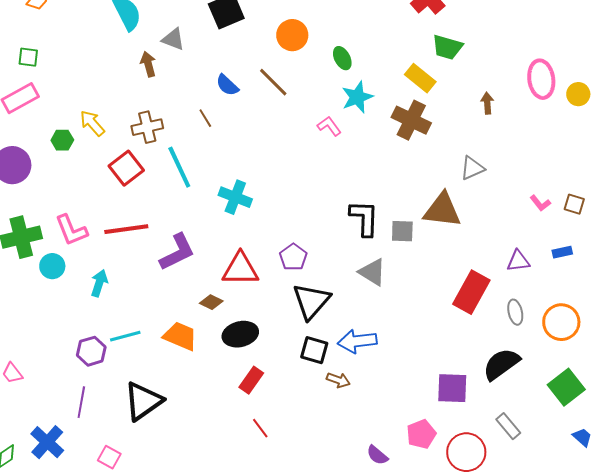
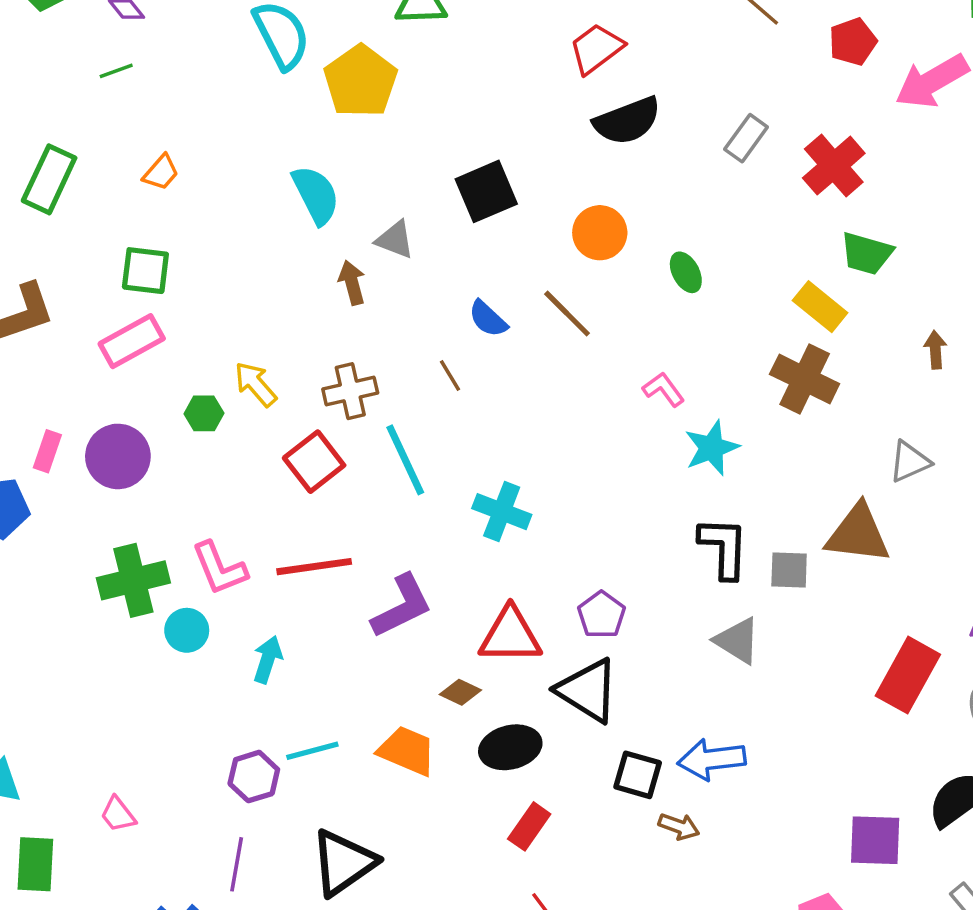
green square: (28, 57) -> (145, 271), size x1.4
cyan star: (357, 97) -> (712, 448), moved
black triangle: (311, 301) -> (588, 691), moved, turned -39

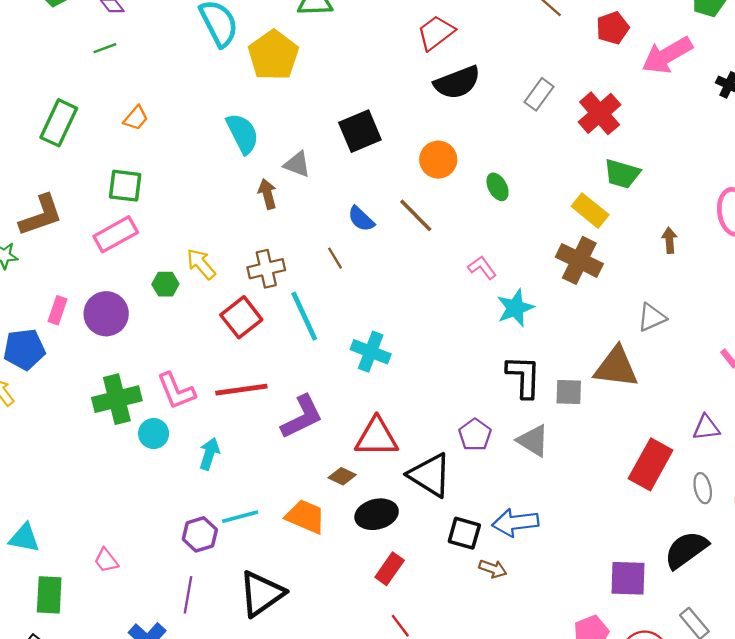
purple pentagon: (601, 615) -> (475, 435), moved

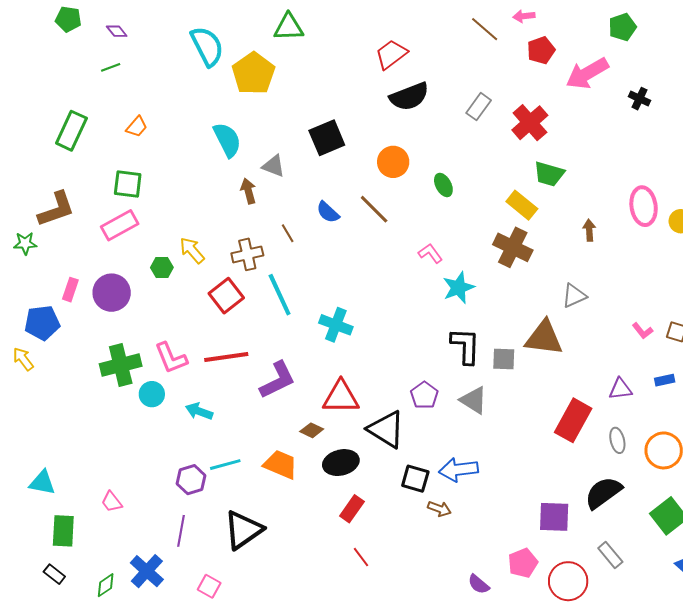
brown line: (335, 258) -> (288, 233), moved
cyan arrow: (209, 454) -> (199, 411), turned -88

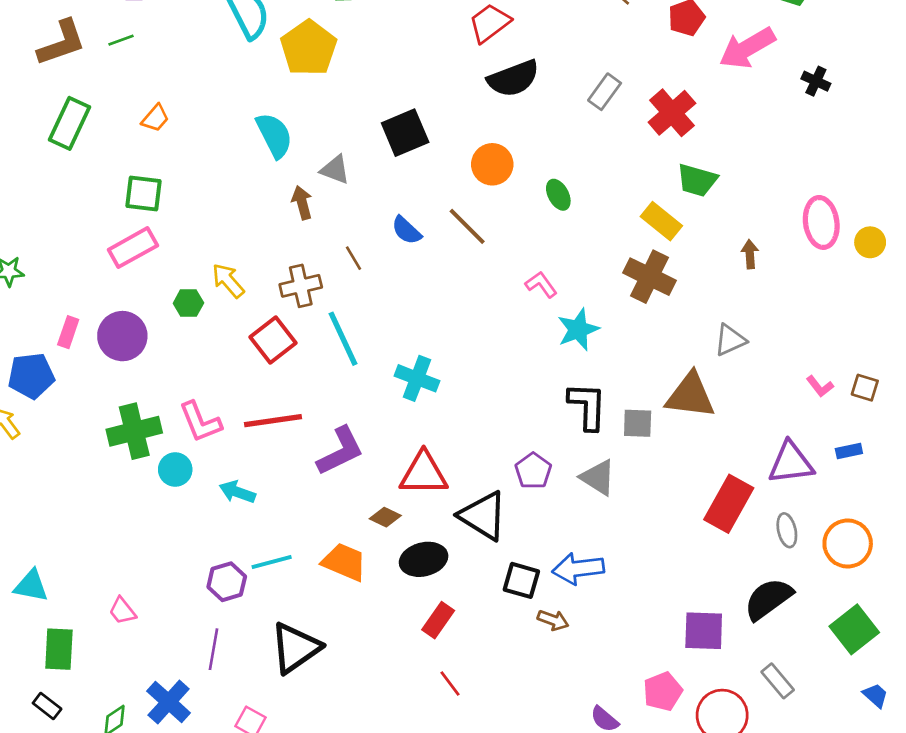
brown L-shape: (56, 209) -> (62, 43), moved
purple triangle: (620, 389) -> (791, 463), size x1.5

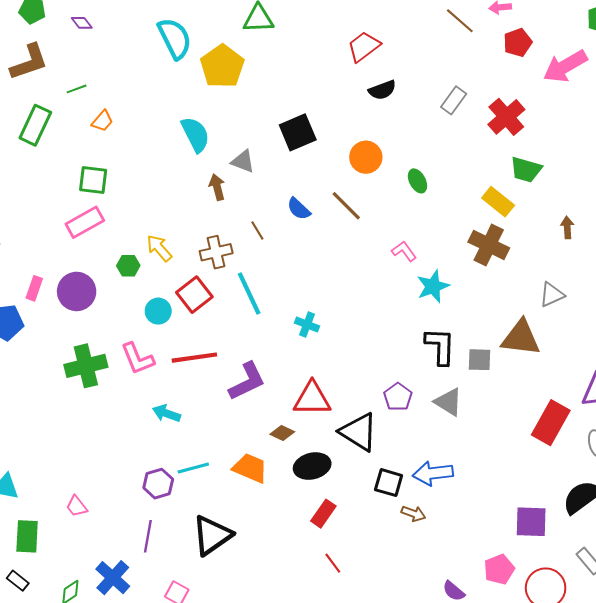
green line: (121, 40) -> (77, 89), moved
black semicircle: (513, 78) -> (382, 90), size x0.7
cyan cross: (417, 378) -> (307, 325), size x0.7
cyan circle: (175, 470) -> (158, 311), moved

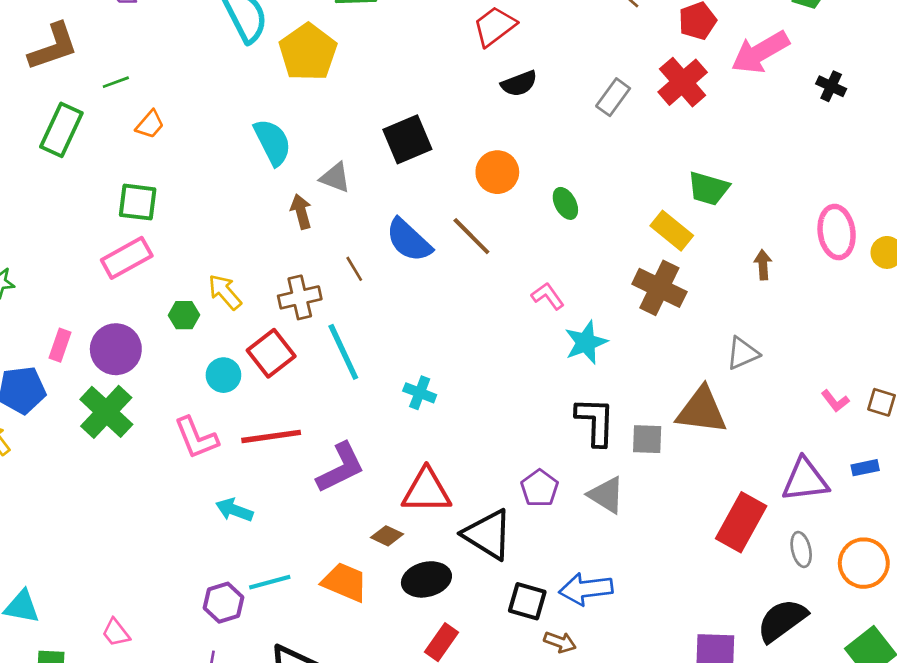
red cross: (506, 117) -> (683, 82), moved
blue semicircle: (299, 209) -> (409, 240), size x1.5
green cross: (86, 366) -> (106, 412), moved, turned -33

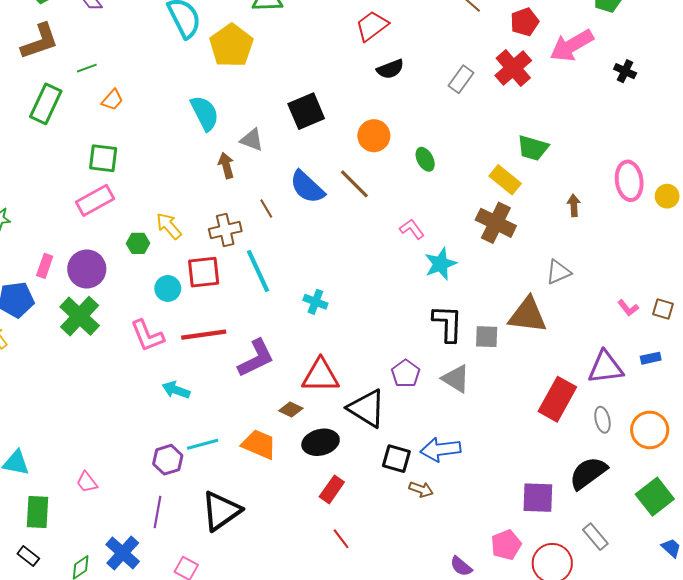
red square: (271, 353) -> (204, 272), turned 32

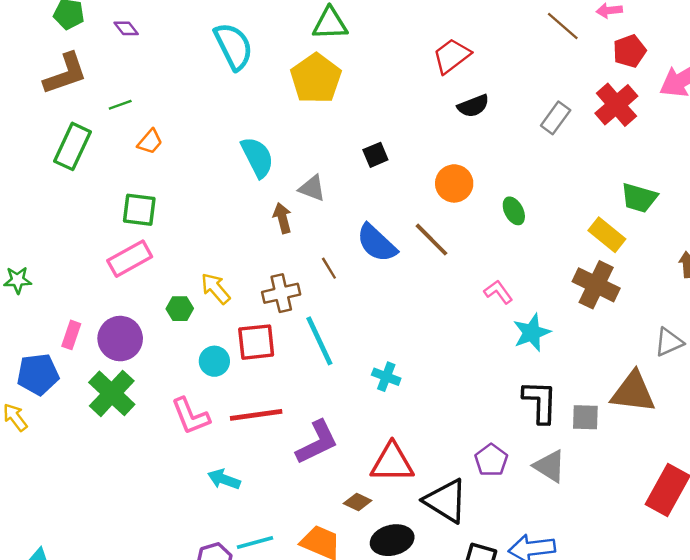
yellow pentagon: (231, 45) -> (316, 78), moved
black square: (306, 111) -> (375, 155), size x0.6

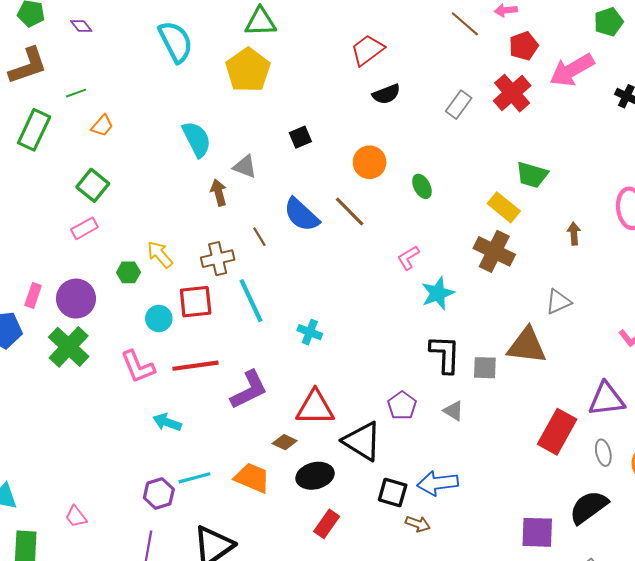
green square: (139, 210) -> (93, 185), turned 32
pink rectangle: (130, 259) -> (84, 228), size x0.7
pink L-shape: (498, 292) -> (408, 258), turned -85
gray triangle: (550, 466) -> (453, 411), size x0.7

